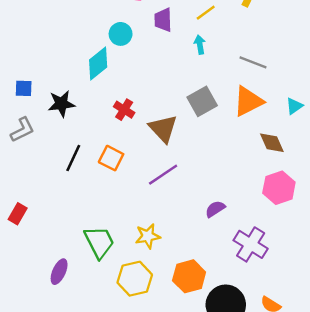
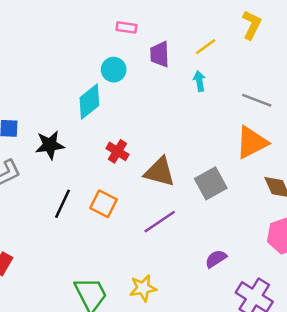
gray square: (202, 101) -> (211, 183), moved
brown triangle: (163, 129) -> (160, 172), turned -32

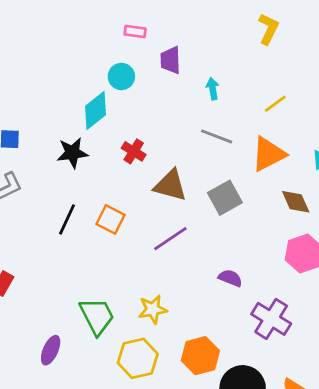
yellow line: (206, 47) -> (275, 104), moved
gray line: (257, 100) -> (217, 136), moved
black star: (50, 145) -> (72, 153), moved
red cross: (117, 151) -> (134, 151), moved
purple semicircle: (216, 259) -> (230, 278), turned 55

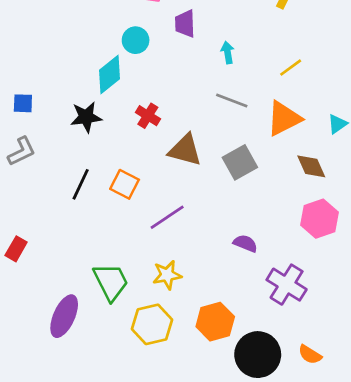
purple line: (170, 239) -> (167, 217), moved
purple ellipse: (51, 350) -> (64, 316), size x1.4

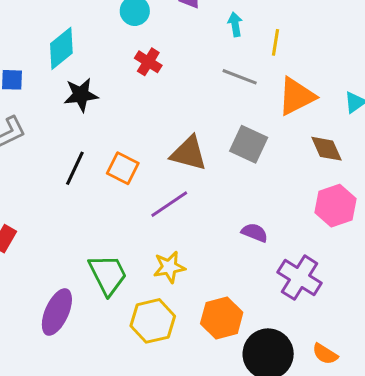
yellow line: (291, 68) -> (276, 42), moved, turned -45
cyan diamond: (109, 74) -> (61, 48), moved
red cross: (148, 116) -> (148, 62), moved
brown triangle: (185, 150) -> (189, 153), moved
gray square: (240, 162) -> (249, 144), turned -36

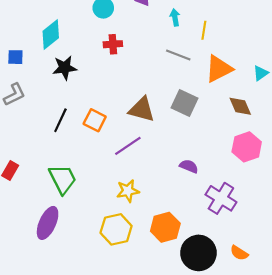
red cross: (148, 62) -> (113, 44), turned -36
green trapezoid: (108, 275) -> (63, 179), moved

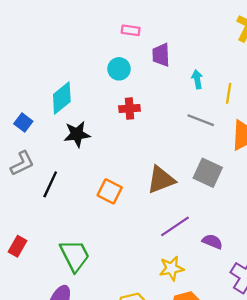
blue square: (15, 57) -> (23, 123), turned 35
brown triangle: (142, 109) -> (161, 180), turned -36
black line: (60, 120) -> (50, 184), moved
purple line: (128, 146) -> (175, 226), moved
yellow star: (128, 191) -> (172, 268), moved

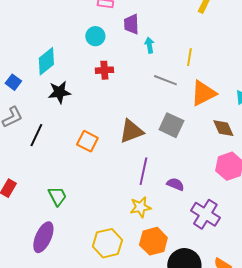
cyan arrow: (197, 79) -> (149, 45), moved
purple line: (175, 226) -> (143, 171), turned -44
green trapezoid: (75, 256) -> (57, 196), size x0.7

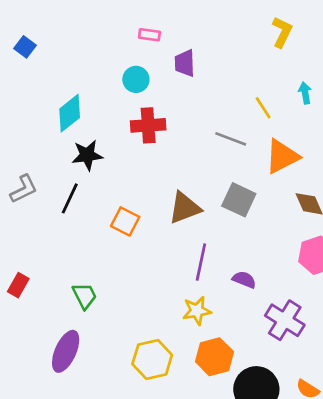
cyan arrow: (149, 45) -> (305, 93), moved
yellow line: (189, 57) -> (263, 108), turned -42
red cross: (104, 70) -> (148, 125), size x1.4
blue square: (13, 82) -> (25, 47), moved
black line: (36, 135) -> (70, 198), moved

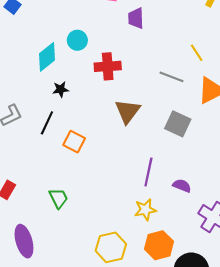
cyan circle: (136, 79) -> (77, 40), moved
black star: (87, 155) -> (61, 89), size x0.7
brown triangle: (185, 208) -> (128, 111), moved, turned -32
orange square: (125, 221) -> (74, 142), moved
purple ellipse: (66, 351) -> (24, 241), moved, turned -40

